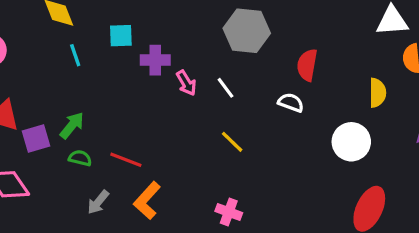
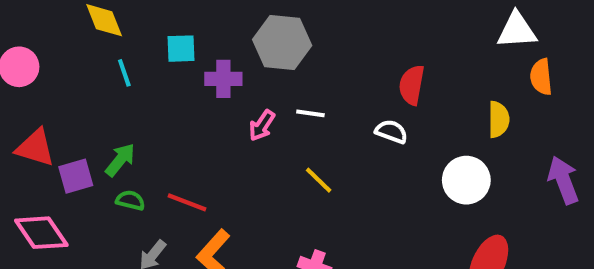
gray hexagon: (247, 31) -> (282, 43), moved
pink arrow: (186, 83) -> (262, 125), moved, turned 65
white line: (226, 88) -> (310, 113), turned -45

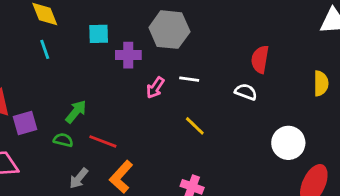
cyan line: (124, 73) -> (45, 49), moved
green arrow: (120, 160) -> (76, 112), moved
white circle: (466, 180) -> (288, 143), moved

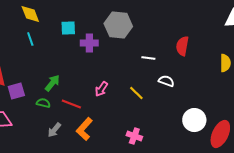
white line: (189, 79) -> (148, 58), moved
pink arrow: (155, 88) -> (101, 89), moved
white semicircle: (246, 92) -> (166, 81), moved
white circle: (288, 143) -> (194, 120), moved

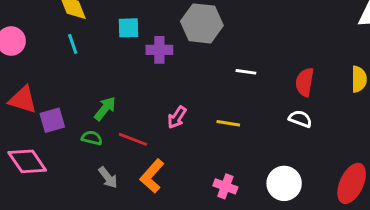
red semicircle: (182, 46) -> (305, 82), moved
white semicircle: (166, 81) -> (300, 119), moved
yellow line: (136, 93) -> (228, 123), turned -35
white circle: (194, 120) -> (284, 183), moved
gray arrow: (54, 130) -> (108, 178), turned -77

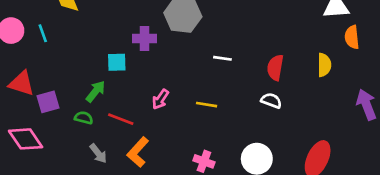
cyan square: (129, 28) -> (117, 62), moved
cyan line: (73, 44) -> (43, 33), moved

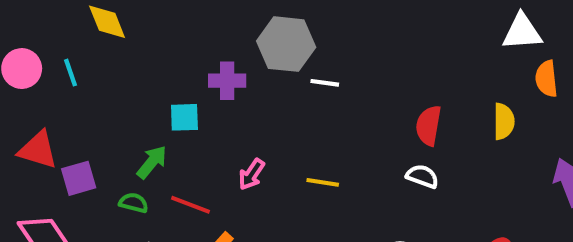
white line: (222, 58) -> (325, 83), moved

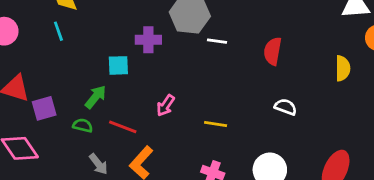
cyan line: (70, 73) -> (58, 31), moved
red semicircle: (428, 125) -> (273, 51), moved
yellow line: (323, 182) -> (216, 124), moved

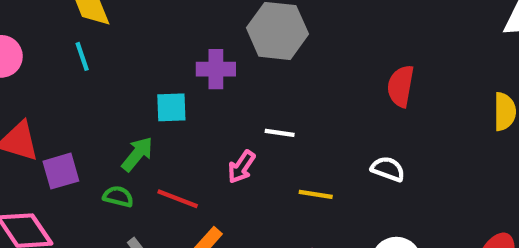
white line: (217, 41) -> (280, 133), moved
white semicircle: (286, 107) -> (388, 169), moved

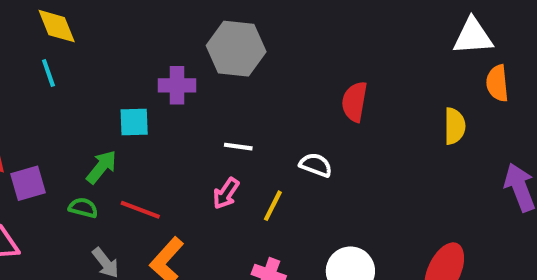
pink arrow: (241, 167) -> (226, 193), moved
white semicircle: (388, 169) -> (316, 165), moved
yellow line: (316, 194) -> (273, 206), turned -72

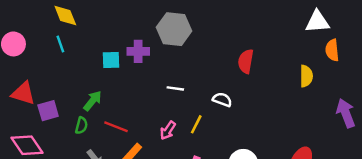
cyan square: (134, 122) -> (111, 60), moved
pink arrow: (226, 193) -> (168, 130), moved
green semicircle: (83, 208) -> (81, 126), turned 91

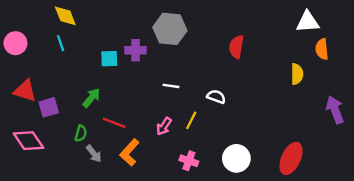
red semicircle: (246, 61) -> (236, 47), moved
green semicircle: (81, 126) -> (81, 133), moved

